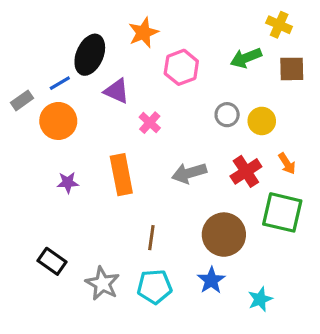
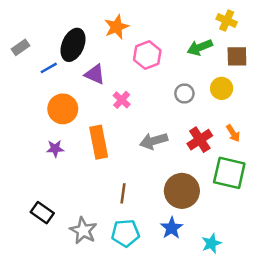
gray rectangle: (22, 100) -> (20, 47), moved
orange circle: (58, 121) -> (63, 109), moved
yellow circle: (262, 121) -> (222, 88), moved

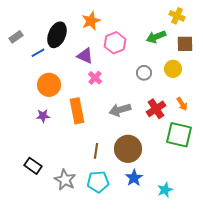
purple triangle: (95, 74) -> (85, 56), moved
brown circle: (182, 191) -> (128, 149), moved

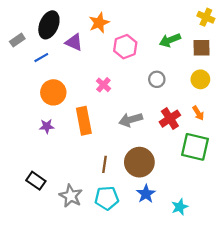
yellow cross: (177, 16) -> (206, 17), moved
black ellipse: (57, 35) -> (49, 25), moved
purple triangle: (85, 56) -> (74, 42), moved
yellow circle: (173, 69) -> (200, 79), moved

